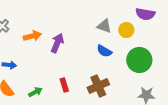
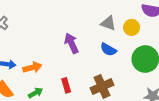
orange arrow: (32, 36) -> (32, 67), moved
purple arrow: (57, 43) -> (71, 43), moved, turned -48

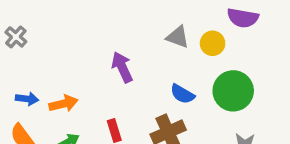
blue semicircle: (108, 50) -> (182, 94), moved

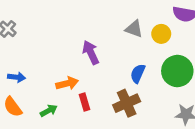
blue semicircle: (182, 94) -> (138, 73), turned 84
orange arrow: (63, 104) -> (67, 83), moved

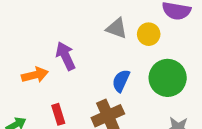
orange arrow: (67, 83) -> (35, 75), moved

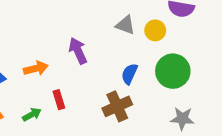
orange arrow: (35, 75) -> (36, 68), moved
red rectangle: (58, 114) -> (59, 100), moved

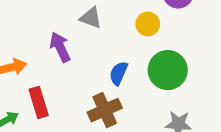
gray triangle: (125, 25) -> (91, 18), moved
red rectangle: (59, 100) -> (39, 102), size x1.4

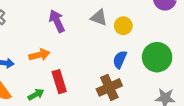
yellow circle: (148, 24) -> (123, 26), moved
purple arrow: (60, 47) -> (57, 21), moved

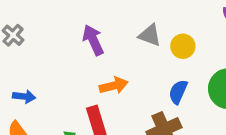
orange arrow: (39, 55) -> (114, 86), moved

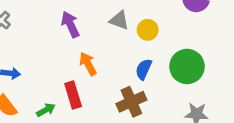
orange arrow: (114, 86) -> (88, 64), turned -105

